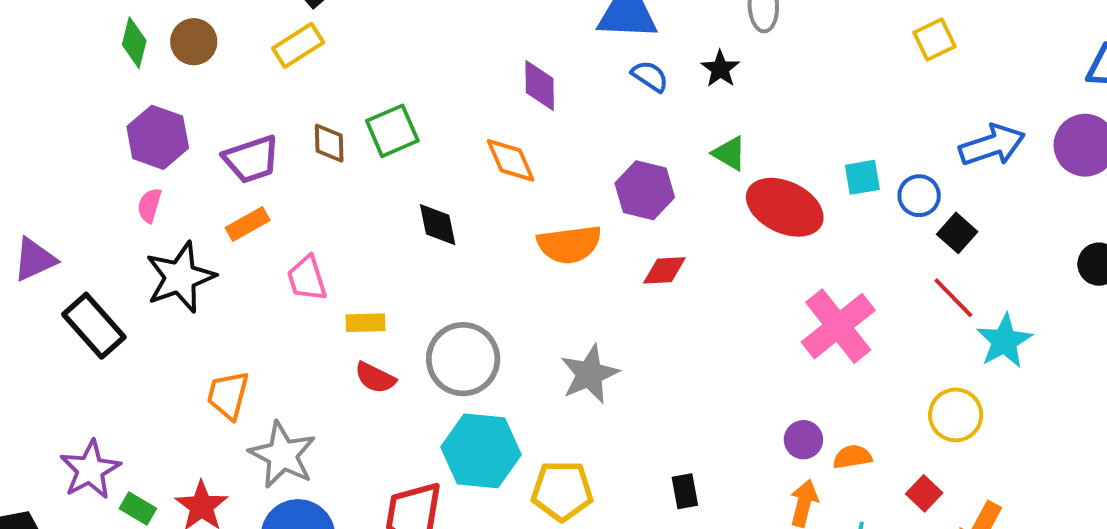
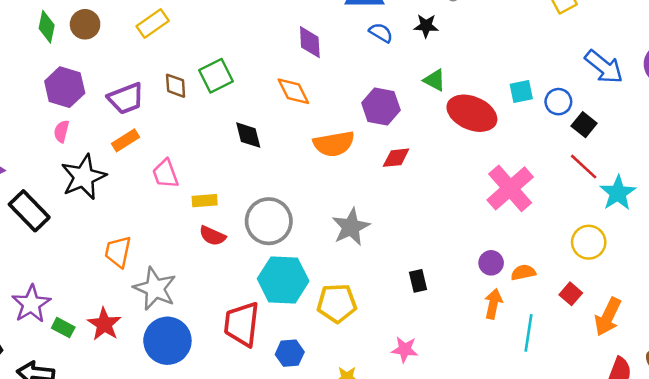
black star: (720, 69) -> (426, 26), turned -30
blue arrow: (992, 145) -> (604, 67), turned 60
black rectangle: (685, 491) -> (418, 281), moved

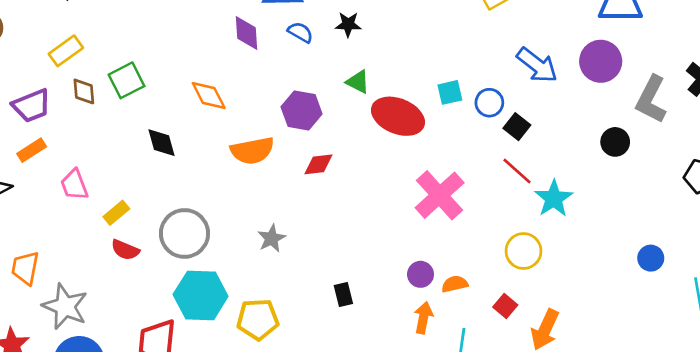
yellow rectangle: (153, 24) -> (66, 51), moved
purple diamond: (310, 42) -> (246, 33), moved
yellow rectangle: (205, 201) -> (116, 213), turned -35
gray star: (351, 227) -> (272, 238), size x0.7

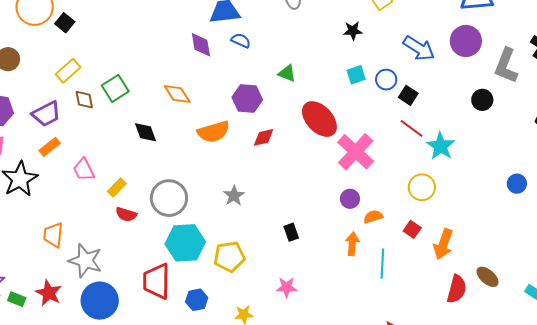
black star: (348, 24) -> (353, 31), moved
red ellipse: (398, 116) -> (319, 119), moved, turned 30
purple circle: (421, 274) -> (350, 199), moved

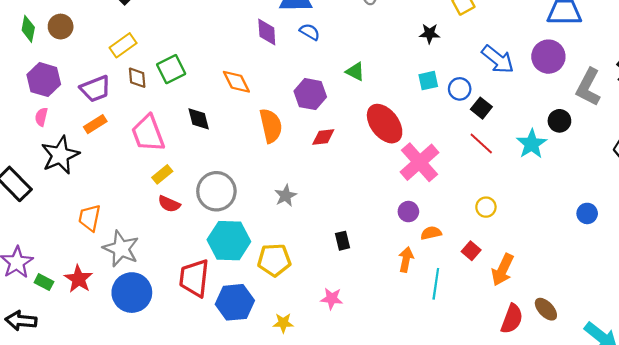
orange semicircle: (214, 132) -> (271, 126), turned -92
cyan star: (441, 146) -> (532, 144), moved
pink trapezoid: (84, 170) -> (148, 133), moved, size x1.5
yellow circle: (422, 187) -> (486, 207), size x0.7
blue hexagon: (197, 300) -> (235, 302), size x1.6

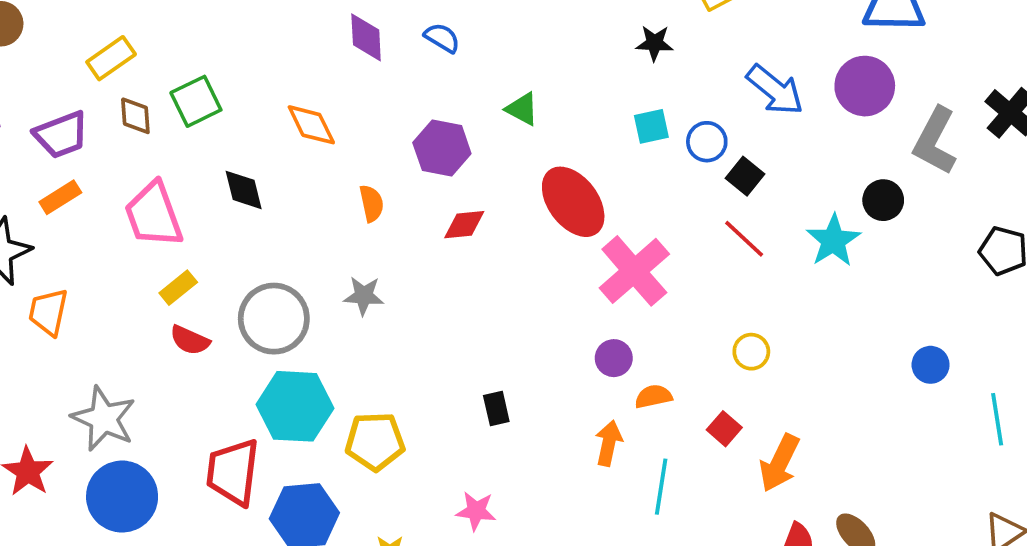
orange semicircle: (271, 126) -> (371, 203), size x0.6
gray star: (286, 196) -> (364, 296), moved, turned 30
orange trapezoid: (90, 218) -> (48, 312), moved

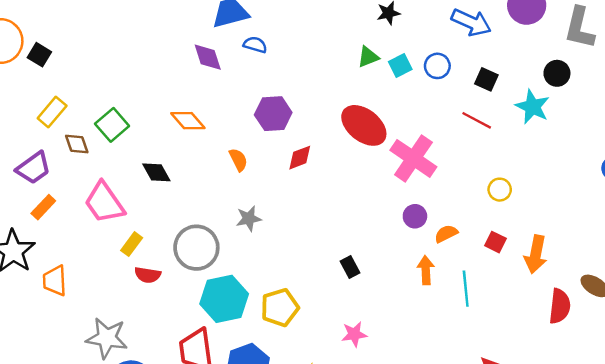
green triangle: (522, 109) -> (368, 57), moved, turned -35
black square: (745, 176) -> (486, 79), moved

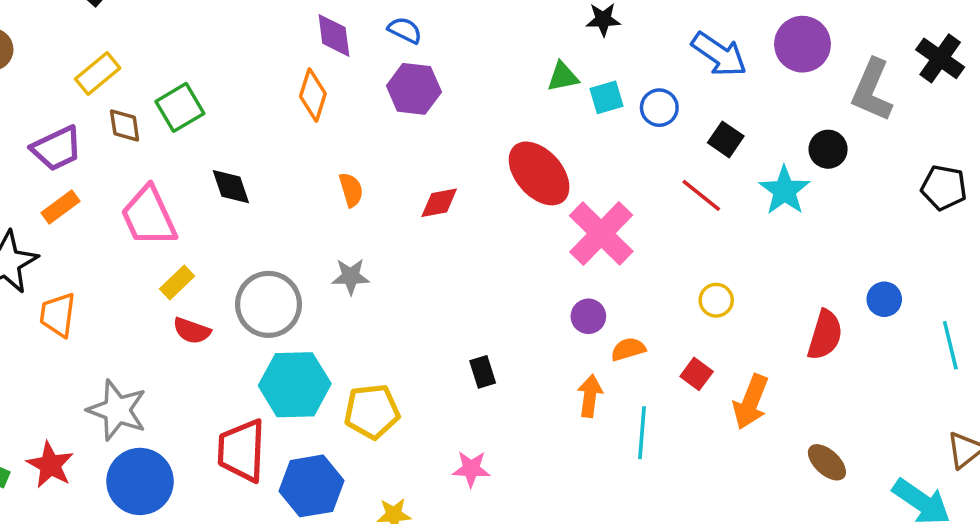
purple hexagon: (273, 114) -> (414, 89), moved
orange diamond: (188, 121) -> (313, 95), moved, turned 48
red semicircle: (560, 306) -> (825, 335), moved

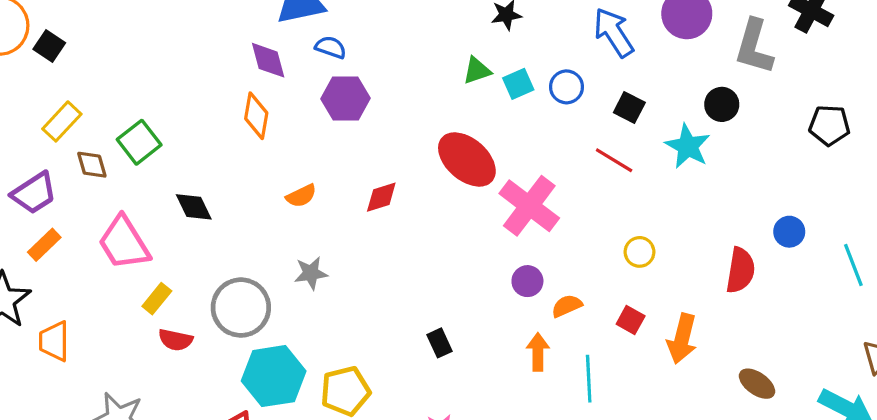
blue arrow: (719, 54) -> (614, 32), turned -150
orange semicircle: (351, 190) -> (301, 196), turned 88

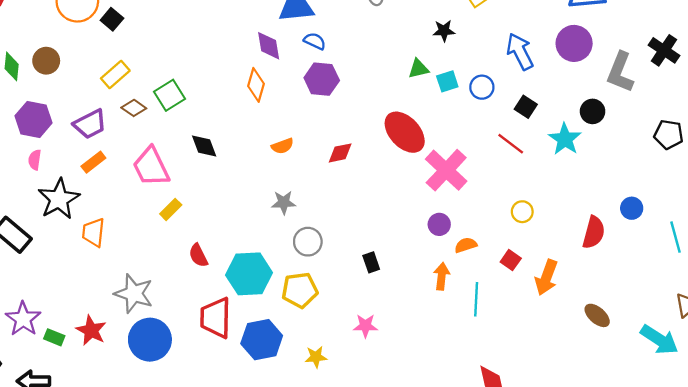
brown diamond: (92, 165) -> (134, 108), turned -45
gray circle: (241, 308) -> (308, 242), moved, size x0.7
red semicircle: (175, 340) -> (198, 255), moved, turned 45

